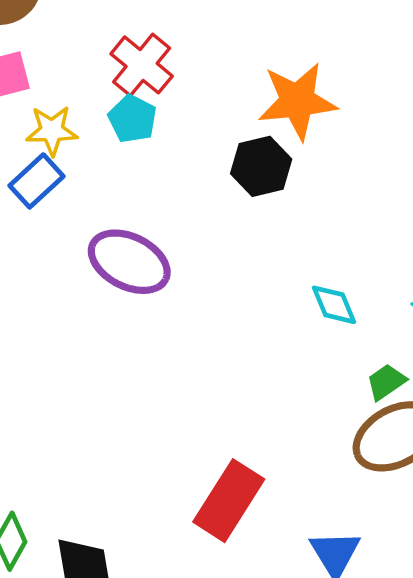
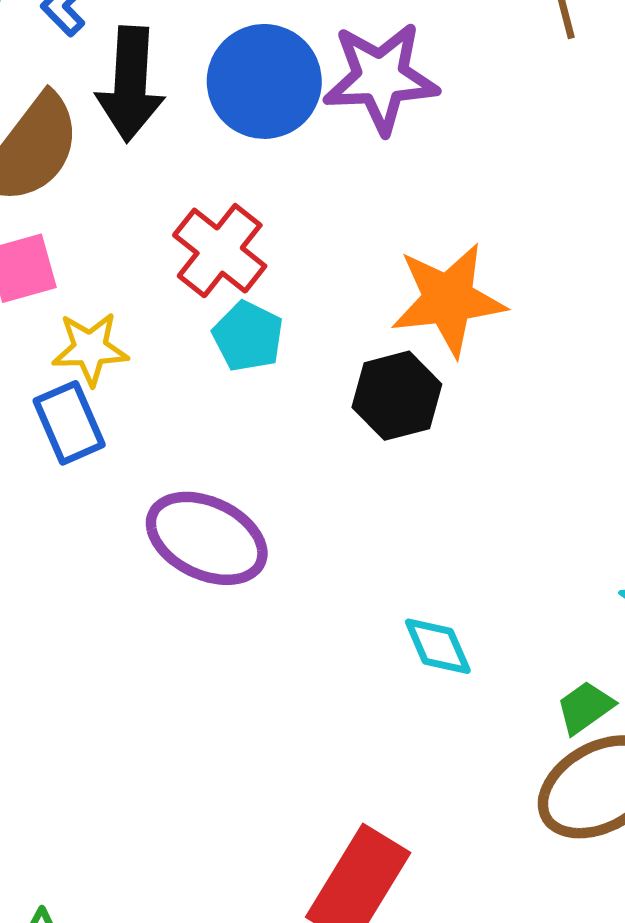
cyan pentagon: (132, 119) -> (248, 336), moved
blue rectangle: (37, 181) -> (69, 423), turned -70
cyan diamond: (334, 305) -> (438, 646), moved

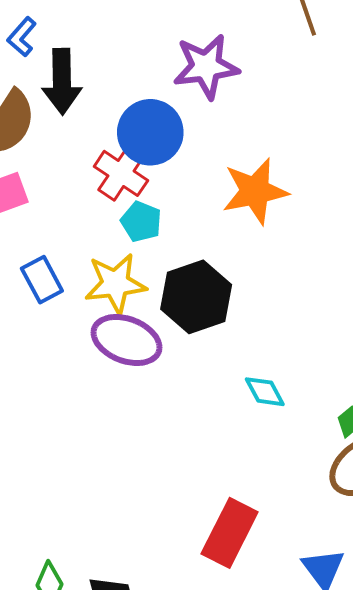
blue circle: (264, 81) -> (150, 132), moved
yellow star: (90, 349) -> (115, 284), moved, size x1.4
black hexagon: (397, 396) -> (196, 297), moved, size x1.4

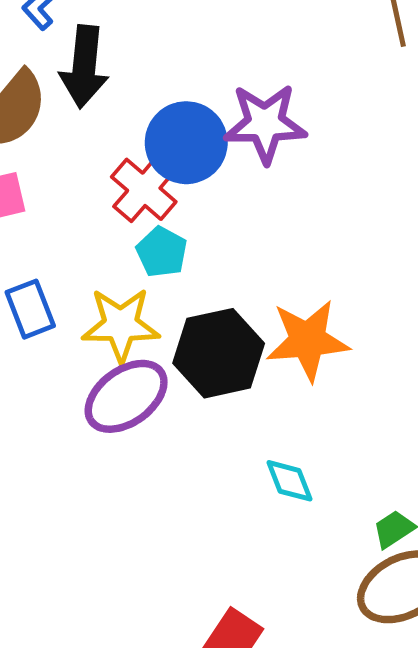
purple star: (206, 67) -> (265, 123), moved
orange star: (255, 191) -> (308, 340), moved
purple ellipse: (127, 340) -> (126, 396), turned -64

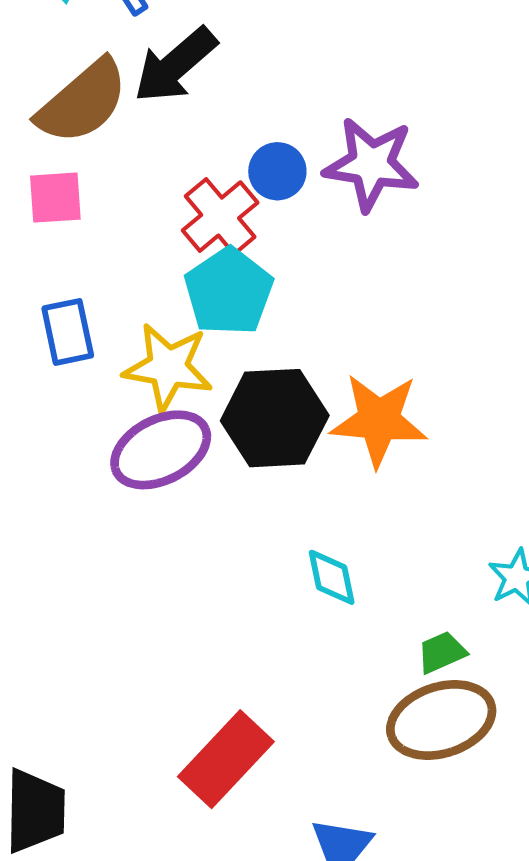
black arrow: (84, 67) -> (175, 65), turned 34
blue circle: (186, 143) -> (277, 171), size x0.6
cyan pentagon: (162, 252) -> (229, 292), size x1.5

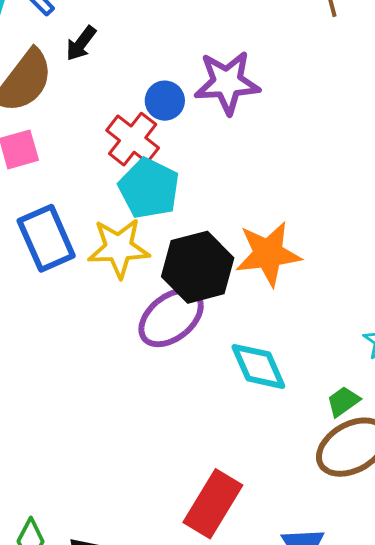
black arrow: (175, 65) -> (81, 43), size x0.6
blue rectangle: (68, 332) -> (46, 238), size x1.4
purple ellipse: (161, 450) -> (171, 317), moved
cyan diamond: (332, 577) -> (258, 366), size x1.4

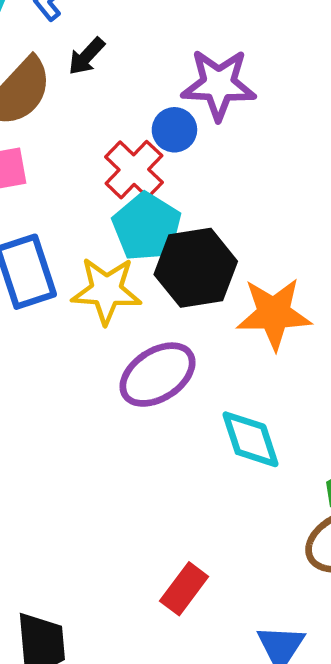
purple star: (227, 83) -> (219, 84), moved
black hexagon: (198, 267) -> (196, 268), moved
red rectangle: (213, 504) -> (184, 589), size x0.7

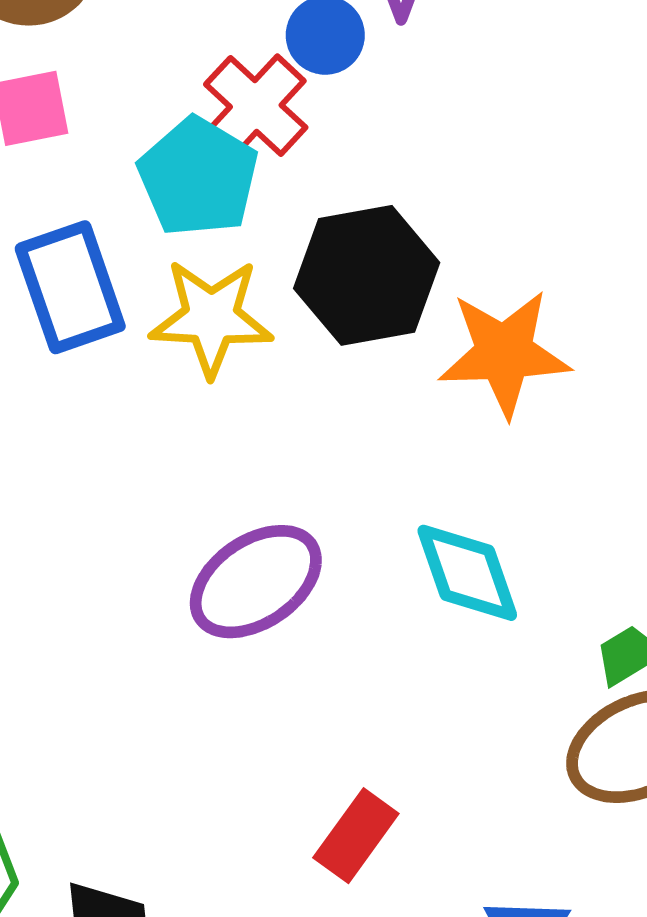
cyan pentagon: (147, 227) -> (198, 177), moved
purple ellipse: (158, 375) -> (256, 582), moved

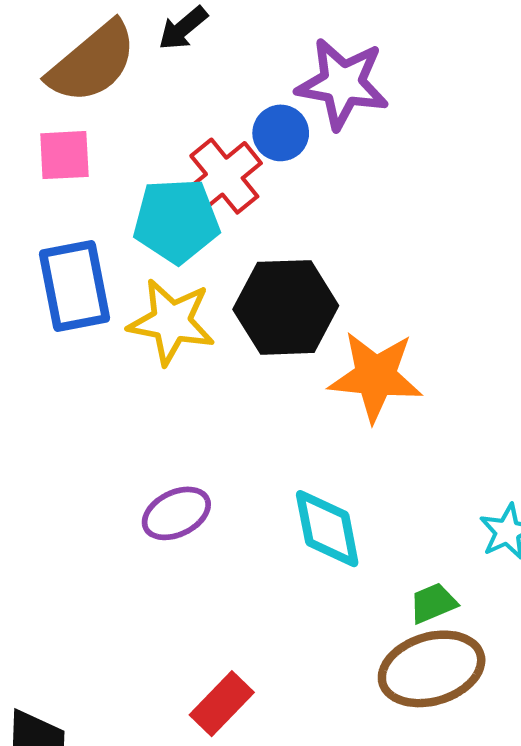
cyan pentagon: (198, 177) -> (176, 221), turned 30
purple ellipse: (256, 582) -> (176, 513), size x0.7

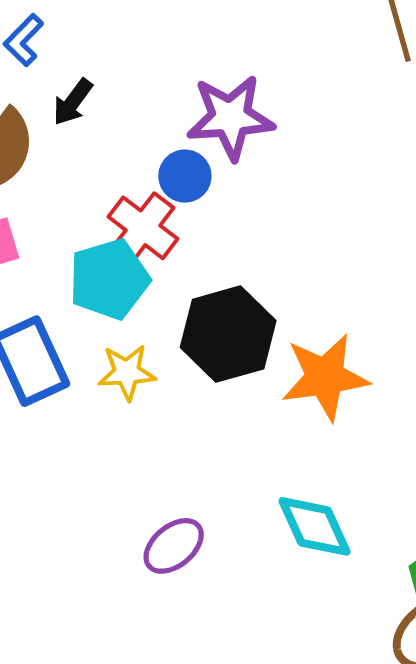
yellow star: (171, 322) -> (127, 372), size x0.7

